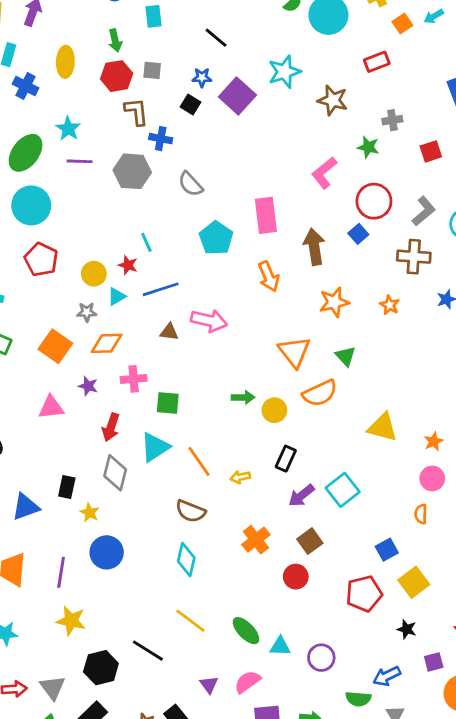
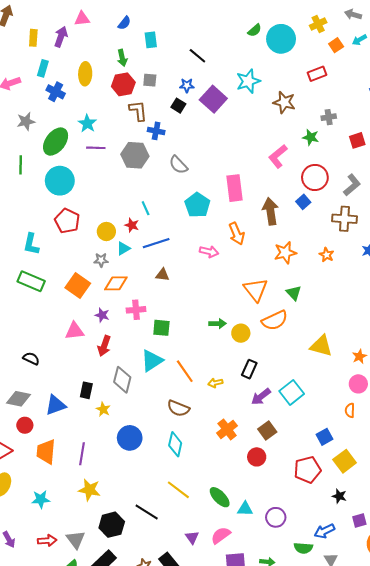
pink arrow: (209, 321) -> (209, 252), moved, size x0.7
red arrow: (111, 427) -> (104, 346), moved
blue circle: (107, 552) -> (130, 438), moved

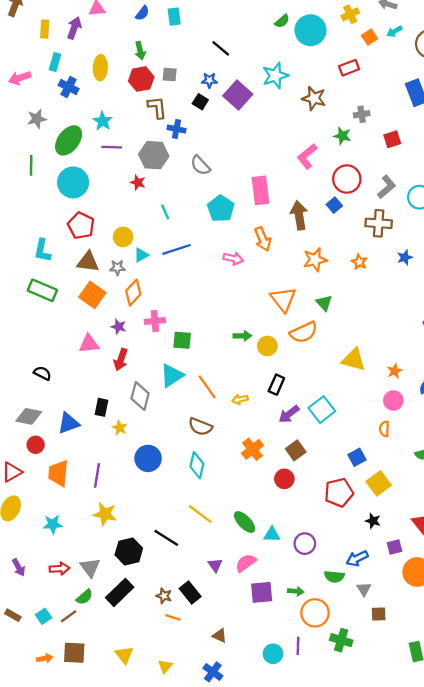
cyan rectangle: (151, 40) -> (174, 17), moved
red star: (132, 225) -> (138, 182), moved
brown triangle: (162, 275) -> (88, 262), moved, size x1.5
orange diamond: (116, 283) -> (133, 293), turned -45

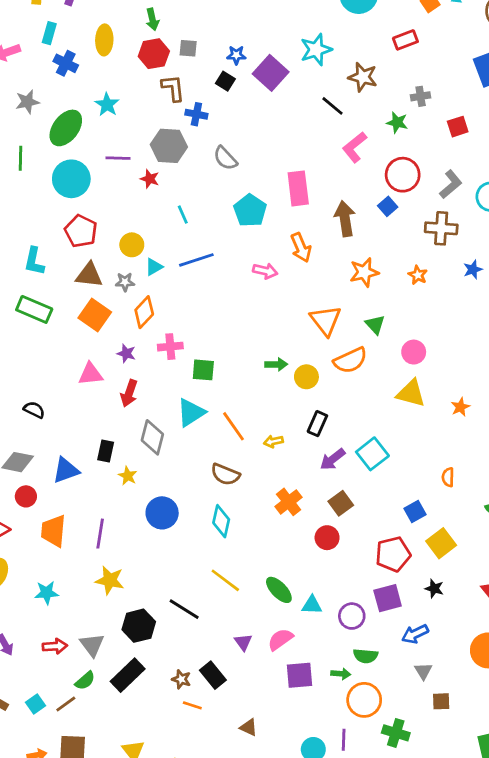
black line: (221, 48) -> (333, 106), moved
purple line: (112, 147) -> (118, 158), moved
pink circle: (393, 400) -> (414, 352), moved
purple square: (395, 547) -> (388, 598), moved, size x1.5
green semicircle: (334, 577) -> (366, 656), moved

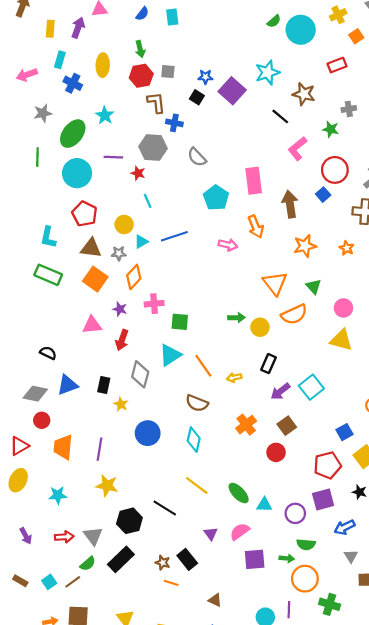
cyan line: (183, 215) -> (148, 201), moved
blue triangle: (66, 470) -> (67, 385), moved

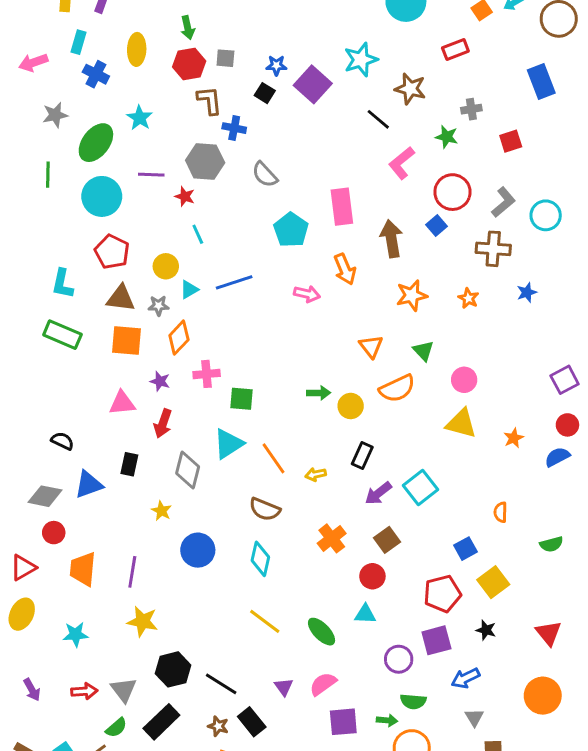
orange square: (95, 279) -> (126, 341), turned -30
orange triangle: (275, 283) -> (371, 346), size x0.7
black rectangle: (104, 385) -> (129, 464), moved
cyan triangle: (264, 505) -> (365, 614), moved
black line: (165, 508) -> (221, 684), moved

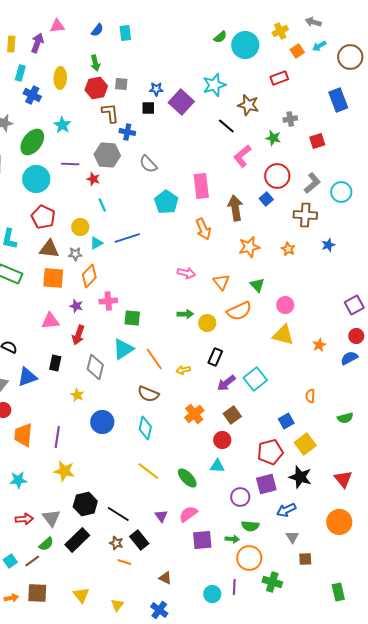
black square: (265, 93) -> (148, 108), turned -32
pink arrow: (307, 294) -> (186, 273), moved
black star: (486, 630) -> (300, 477), size x1.6

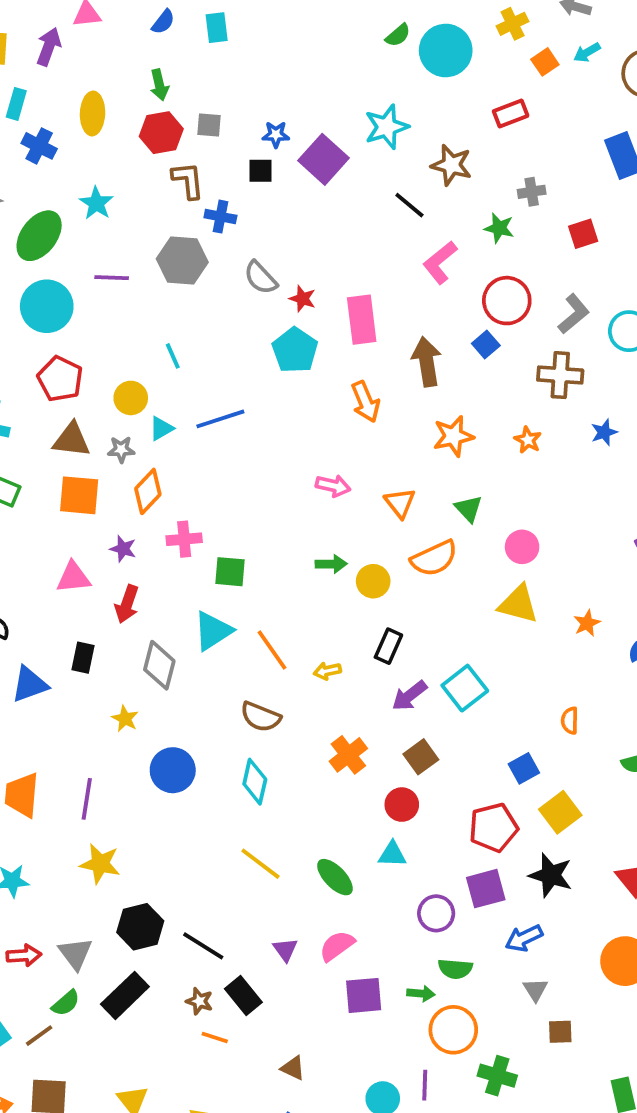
red star: (93, 179) -> (303, 299), moved

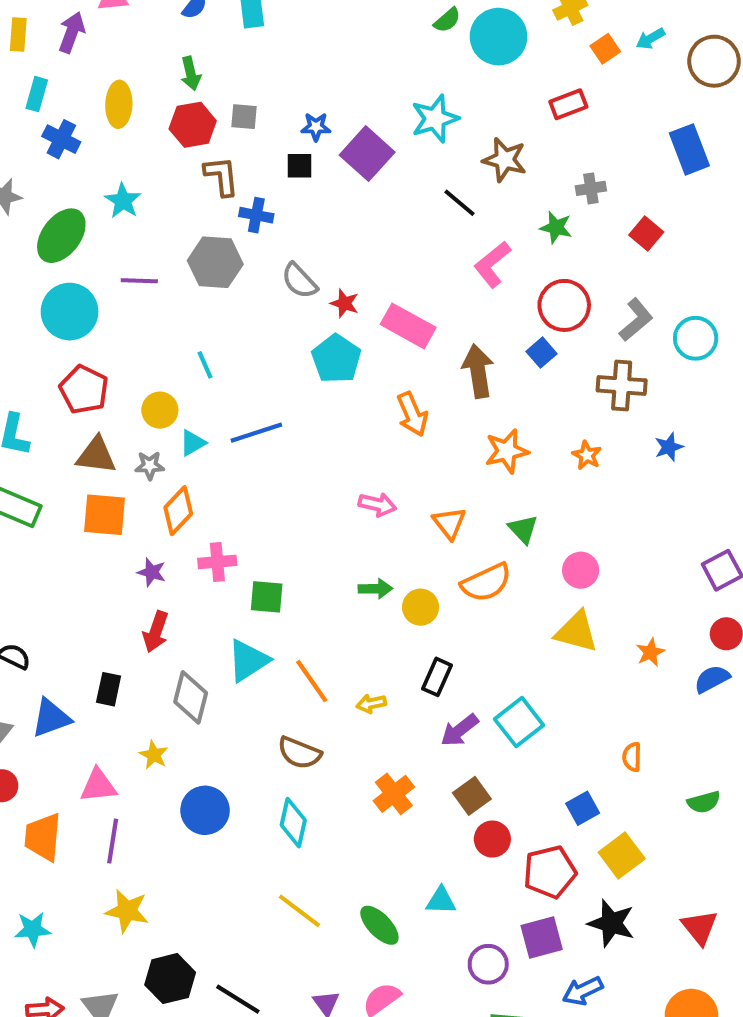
red square: (583, 234) -> (646, 234), turned -32
pink rectangle: (362, 320) -> (408, 326), turned -54
pink triangle: (73, 577) -> (98, 786), moved
red circle: (402, 805) -> (492, 839), moved

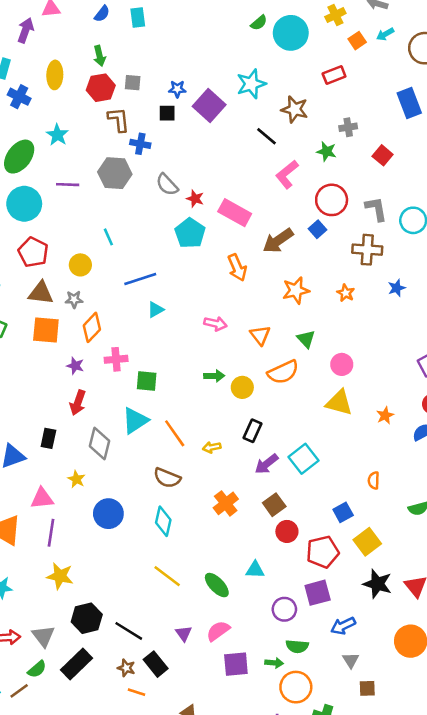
gray L-shape: (636, 320) -> (376, 209), turned -60
brown arrow: (478, 371) -> (278, 241), turned -116
cyan triangle: (193, 443) -> (156, 310), moved
black star: (611, 923) -> (377, 584), moved

